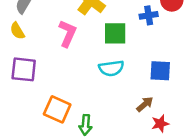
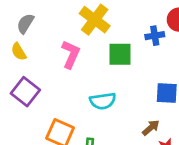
cyan semicircle: (111, 68) -> (103, 101), moved
purple square: (24, 69) -> (25, 92), turned 32

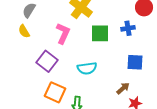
blue cross: (155, 36) -> (128, 28), moved
purple square: (25, 92) -> (47, 61), moved

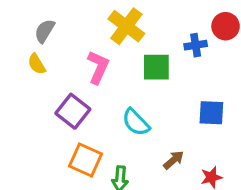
blue cross: (128, 28) -> (196, 45), moved
cyan semicircle: (87, 68) -> (136, 122), turned 54
brown arrow: (123, 88) -> (174, 160), moved

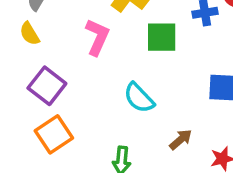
purple square: (73, 111) -> (47, 86), moved
orange square: (85, 160) -> (54, 134), moved, turned 32

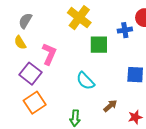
pink L-shape: (97, 37) -> (49, 54), moved

